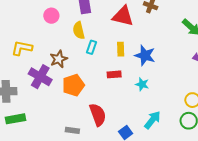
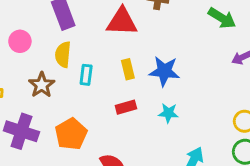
yellow semicircle: (79, 30) -> (63, 55), turned 30
brown star: (59, 59) -> (42, 85), moved

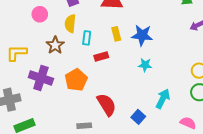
red rectangle: (126, 107) -> (101, 57), moved

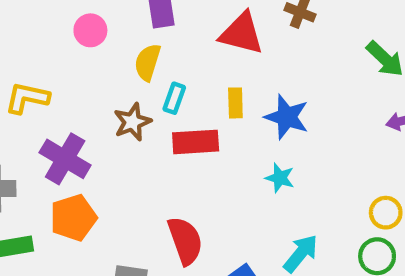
brown star: (55, 45) -> (132, 122), moved
red rectangle: (101, 57) -> (196, 142), size x1.5
orange pentagon: (76, 80) -> (73, 218), moved

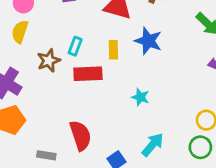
yellow semicircle: (148, 62) -> (20, 32), moved
blue star: (287, 117) -> (148, 41), moved

